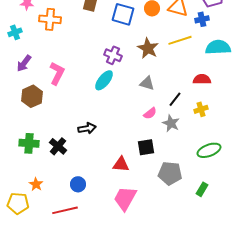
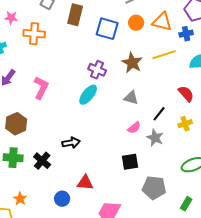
red semicircle: (202, 79) -> (186, 94), turned 48
brown hexagon: (32, 96) -> (16, 124), moved
red triangle: (121, 164) -> (85, 183), moved

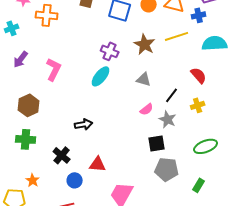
black cross: (42, 161) -> (62, 155), moved
black square: (130, 162) -> (157, 143), moved

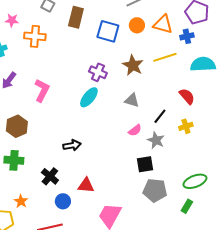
green ellipse: (206, 146) -> (195, 181), moved

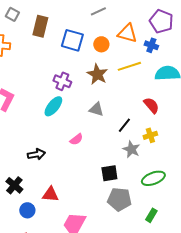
orange circle: (137, 25) -> (101, 44), moved
blue cross: (187, 36) -> (151, 45), turned 32
pink semicircle: (135, 130) -> (76, 139), moved
gray star: (156, 140) -> (131, 149), moved
green ellipse: (195, 181) -> (153, 178), moved

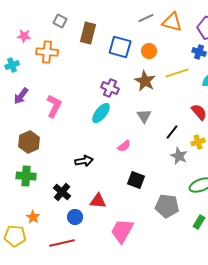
orange triangle: (127, 33) -> (172, 22), moved
gray triangle: (96, 109) -> (144, 116), turned 42
black square: (109, 173) -> (136, 180), moved, turned 30

